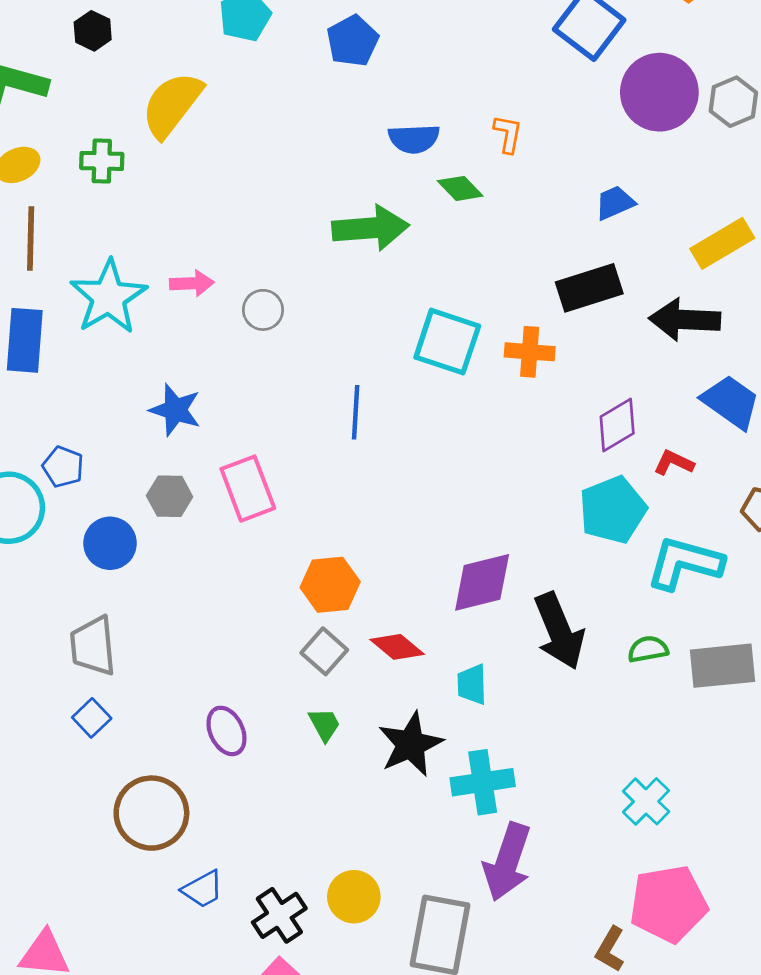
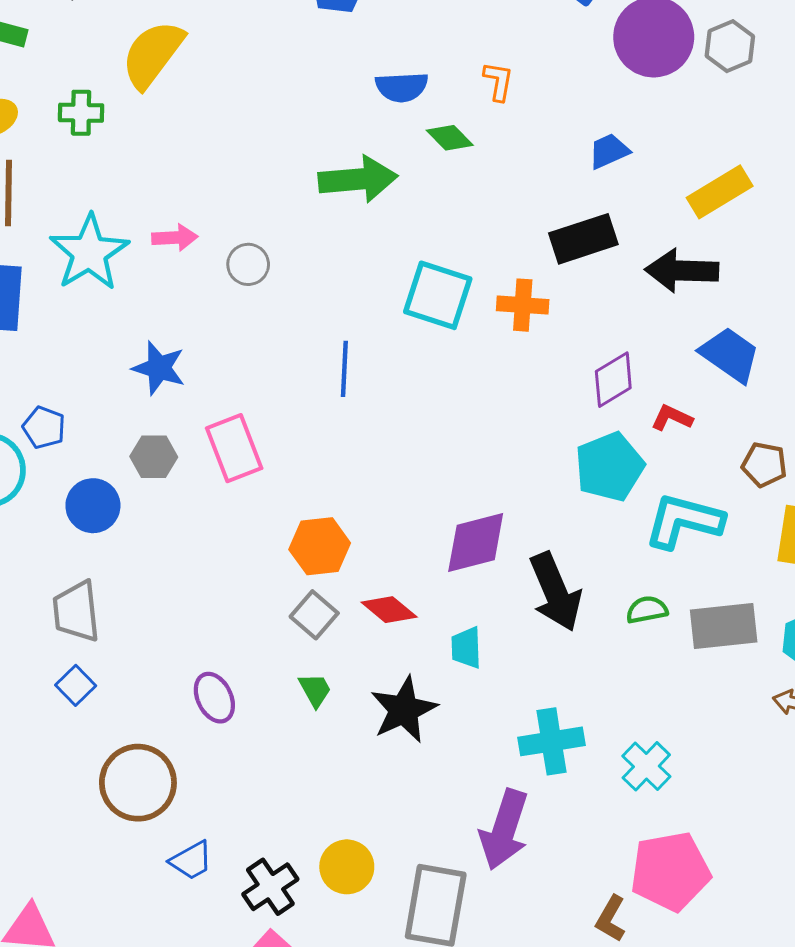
cyan cross: (483, 782) -> (551, 741), moved

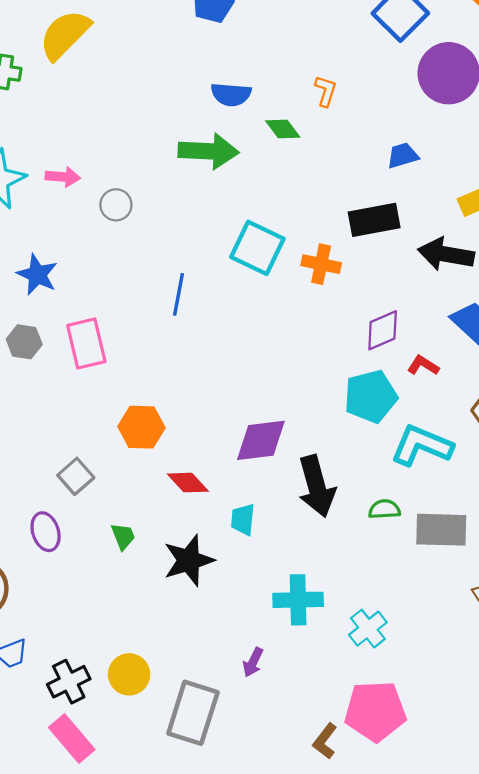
blue semicircle: (402, 87) -> (231, 94), moved
gray square: (314, 615) -> (76, 476), moved
purple arrow: (504, 830) -> (253, 662), size x0.5

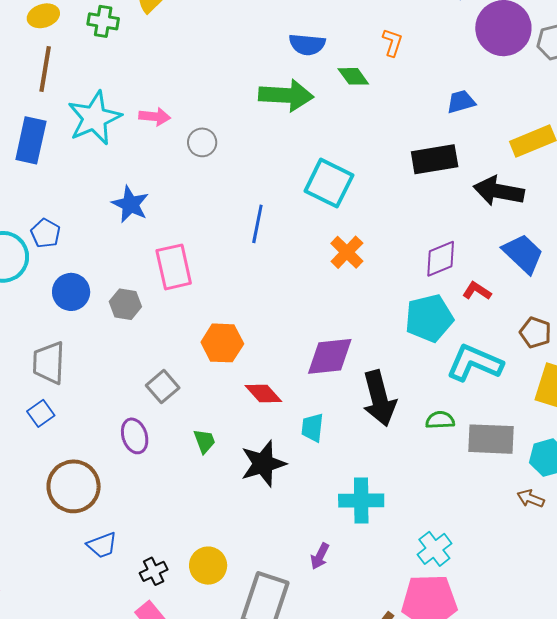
orange cross: (321, 264) -> (347, 252), moved, turned 32
gray hexagon: (24, 342) -> (125, 304), moved
cyan cross: (368, 629) -> (434, 549), moved
black cross: (69, 682) -> (154, 571), size x0.7

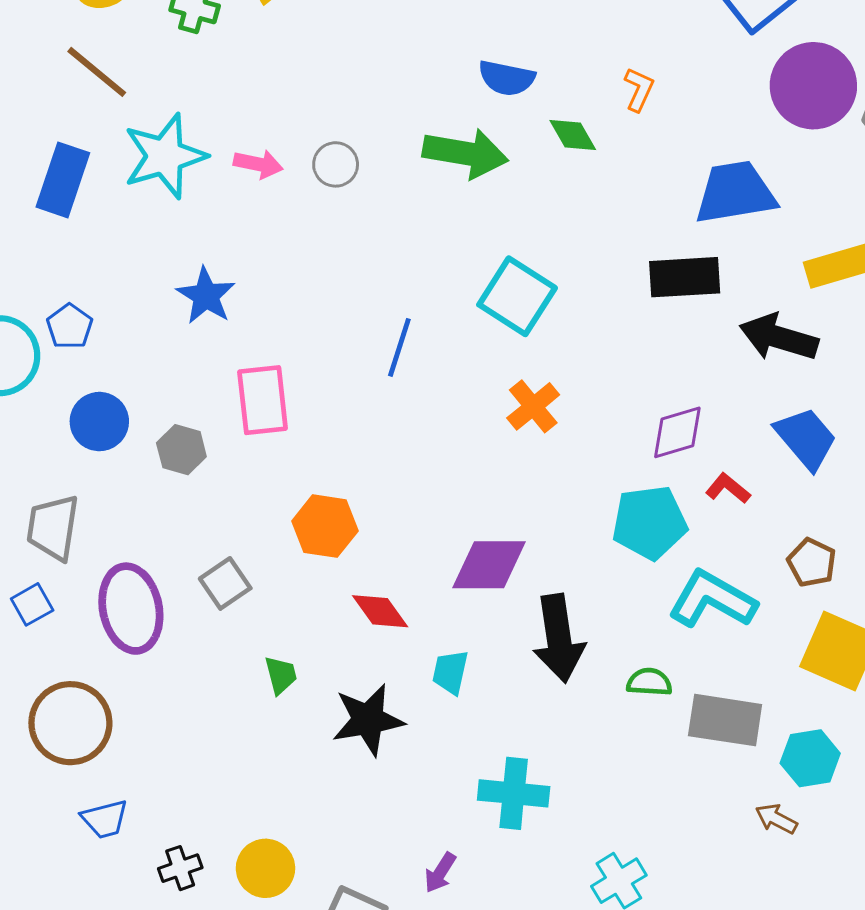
brown line: (45, 69) -> (97, 72), turned -66
blue trapezoid: (461, 102) -> (735, 193), size x1.8
gray circle: (202, 142) -> (336, 164), moved
purple ellipse: (135, 436) -> (131, 609), moved, size x1.6

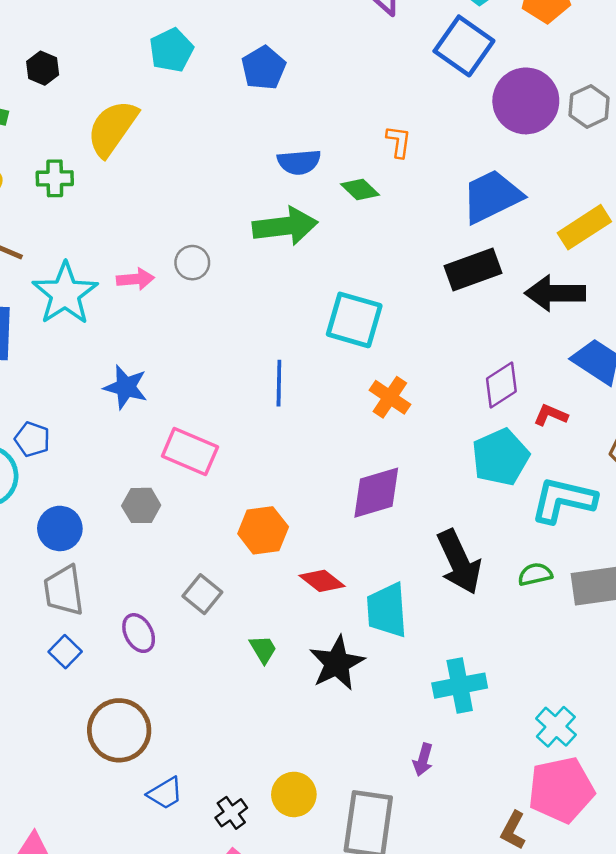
pink rectangle: (263, 400) -> (190, 451), turned -44
blue circle: (99, 422) -> (60, 528), moved
purple diamond: (489, 565) -> (376, 493), moved
purple ellipse: (131, 609) -> (139, 633), size x0.6
cyan trapezoid: (450, 672) -> (387, 610), size x1.6

